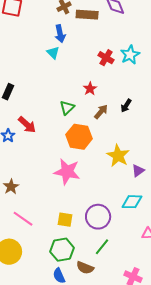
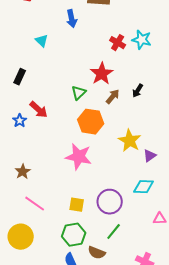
cyan triangle: (53, 53) -> (42, 41), moved
cyan star: (130, 55) -> (142, 40), turned -30
red star: (90, 89) -> (102, 74), size x1.6

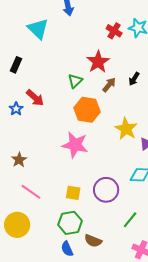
cyan triangle: (42, 41) -> (38, 29), size x1.6
green line: (114, 232) -> (130, 220), moved

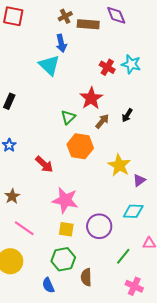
cyan triangle: (38, 29) -> (49, 65), moved
red arrow: (35, 98) -> (44, 164), moved
pink star: (75, 145) -> (65, 200), moved
brown semicircle: (93, 241) -> (86, 277), turned 66
blue semicircle: (67, 249) -> (48, 285), moved

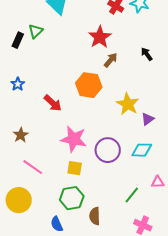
black arrow: (127, 115) -> (147, 54), moved, turned 112
green triangle: (68, 117) -> (36, 31), moved
purple circle: (99, 226) -> (108, 150), moved

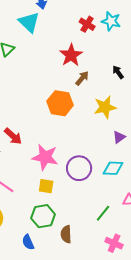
red arrow: (53, 103) -> (13, 136), moved
yellow star: (128, 104) -> (105, 107), moved, turned 30

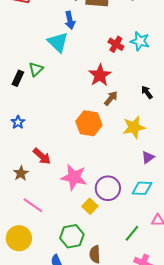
yellow square: (46, 186) -> (90, 206), moved, turned 35

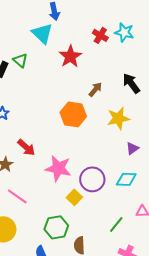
green triangle: (36, 69) -> (20, 60), turned -35
red star: (100, 75) -> (70, 56), moved
black arrow: (147, 92) -> (131, 83), size x1.5

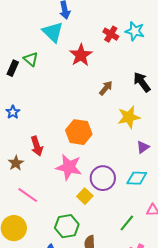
orange hexagon: (73, 114) -> (79, 132), moved
red arrow: (26, 147) -> (37, 146), turned 30

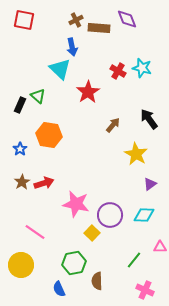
yellow star: (129, 117) -> (136, 154), turned -30
orange hexagon: (79, 132) -> (49, 135), moved
red arrow: (37, 146) -> (44, 183), turned -90
brown star: (16, 163) -> (22, 182), moved

